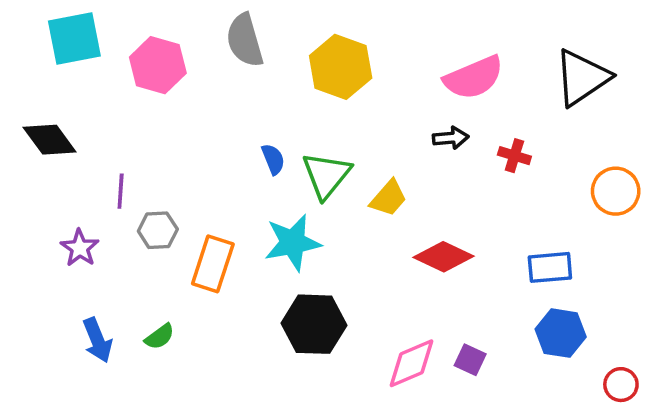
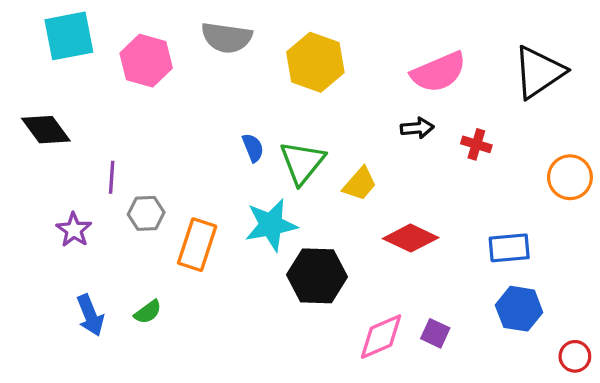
gray semicircle: (245, 40) -> (227, 38), turned -66
black hexagon: (314, 324) -> (317, 276), moved

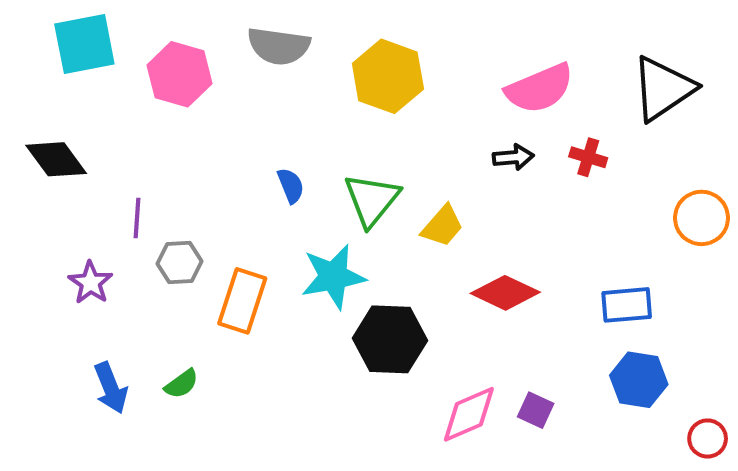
red cross: (476, 144) -> (588, 157), moved
blue semicircle: (253, 148) -> (291, 186), moved

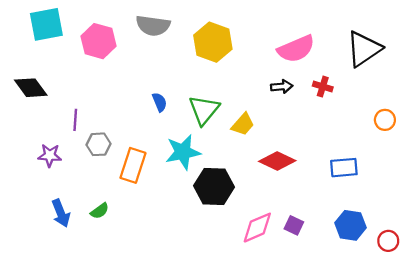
orange circle: (701, 218) -> (385, 120), size x0.7
purple star: (90, 283) -> (50, 155), turned -30
blue hexagon: (639, 380) -> (351, 225), moved

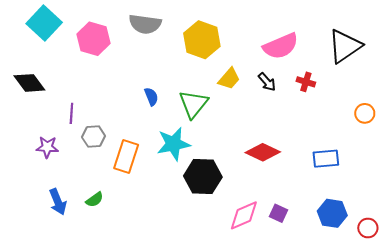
cyan square: (46, 24) -> (44, 23), turned -36
black arrow: (282, 87) -> (267, 82), turned 54
yellow trapezoid: (243, 124) -> (229, 79), moved

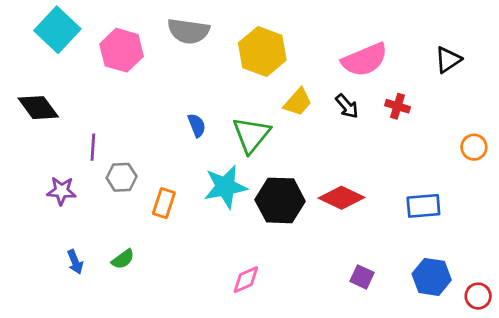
black triangle: (345, 46) -> (448, 60), size x0.6
orange rectangle: (126, 156) -> (164, 203), size x0.7
black hexagon: (203, 176) -> (280, 200), moved
blue arrow: (58, 202) -> (75, 262), size x0.7
pink diamond: (244, 215) -> (246, 280), moved, size x0.7

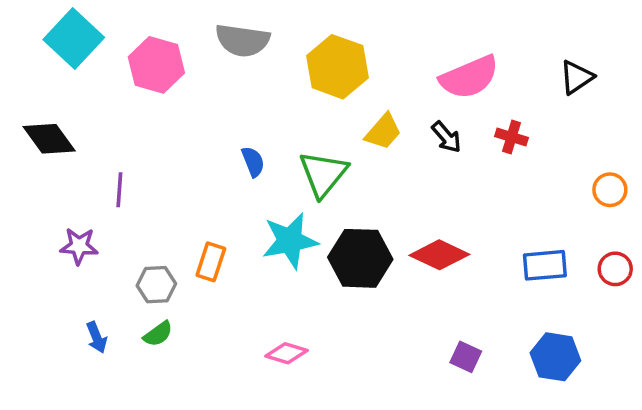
gray hexagon: (122, 177) -> (156, 285), moved
pink diamond: (246, 280) -> (286, 353), moved, turned 40
red circle: (478, 296) -> (615, 269), moved

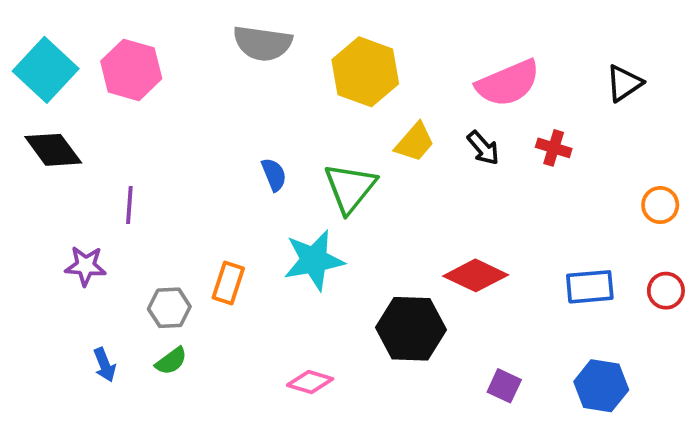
cyan square: (74, 39) -> (46, 70), moved
pink hexagon: (156, 65) -> (131, 70), moved
black hexagon: (360, 258) -> (411, 329), moved

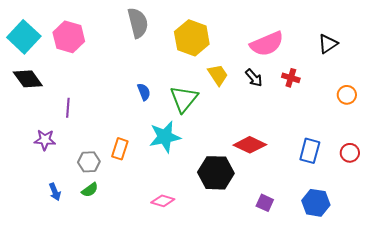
gray semicircle: (263, 43) -> (138, 23), turned -112
yellow trapezoid: (415, 142) -> (218, 75), turned -75
orange circle: (660, 205) -> (347, 95), moved
blue rectangle: (590, 287) -> (310, 151), turned -70

